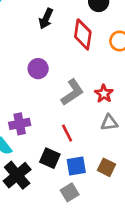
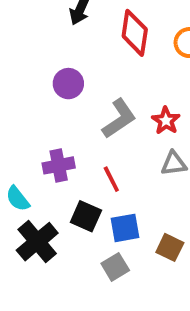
purple cross: (20, 124) -> (59, 165), moved
brown square: (107, 167) -> (170, 247), moved

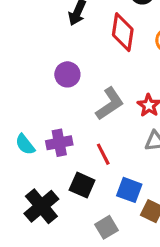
cyan semicircle: (18, 199) -> (25, 144), moved
blue square: (125, 228) -> (129, 190), moved, turned 30

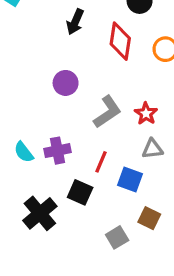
red line: (103, 154) -> (101, 162), turned 50
blue square: (129, 190) -> (130, 179), moved
gray square: (106, 227) -> (117, 237), moved

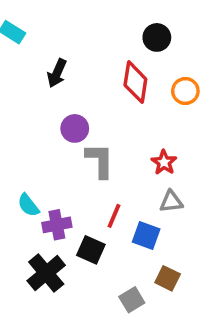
black arrow: (75, 22) -> (57, 73), moved
gray L-shape: (107, 112) -> (100, 161), moved, turned -56
purple cross: (58, 151) -> (57, 225), moved

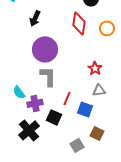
purple circle: (75, 128) -> (45, 49), size x1.6
gray L-shape: (100, 161) -> (48, 76), moved

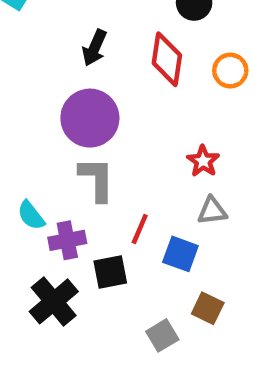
black arrow: (35, 18) -> (94, 48), moved
black square: (54, 117) -> (110, 272), turned -35

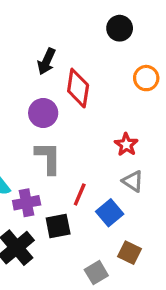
red diamond: (167, 59) -> (78, 88), moved
purple circle: (90, 118) -> (43, 113), size x0.7
gray triangle: (212, 211) -> (133, 181), turned 40
blue square: (180, 254) -> (110, 213), turned 30

